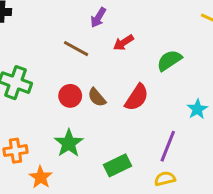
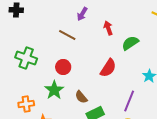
red arrow: (123, 43) -> (108, 28), moved, turned 104
brown semicircle: (97, 97) -> (81, 97), moved
green star: (69, 143) -> (54, 90), moved

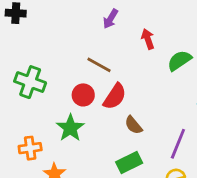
brown line: (67, 35) -> (99, 65), moved
red semicircle: (108, 68) -> (115, 96), moved
brown semicircle: (81, 97) -> (133, 125), moved

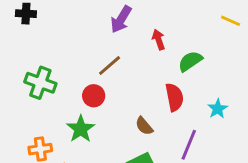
purple arrow: (110, 19) -> (121, 19), size x1.4
brown line: (99, 65) -> (110, 65), turned -70
red semicircle: (115, 96) -> (174, 97), moved, turned -44

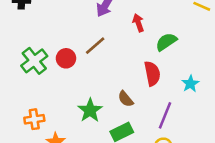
green cross: (40, 83) -> (34, 61), turned 32
red circle: (94, 96) -> (66, 58), moved
green star: (81, 129) -> (90, 110), moved

